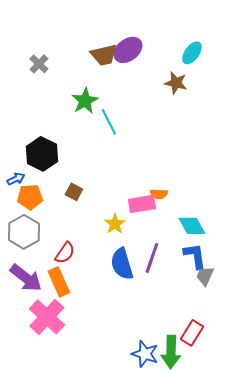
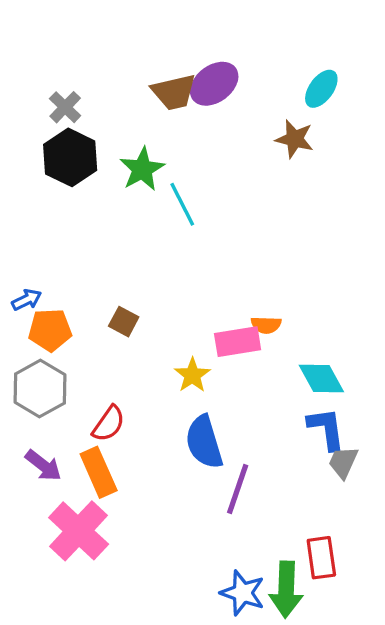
black hexagon: (42, 154) -> (70, 157), moved
purple line: (152, 258) -> (238, 489), moved
purple arrow: (26, 278) -> (43, 466), size x0.7
red rectangle: (192, 333) -> (321, 558), turned -40

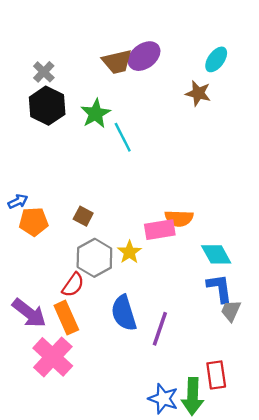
orange semicircle: (266, 325) -> (179, 218), size x1.4
gray hexagon: (40, 389) -> (94, 258), moved
blue semicircle: (204, 442) -> (124, 313), moved
purple arrow: (43, 466) -> (29, 313), size x1.4

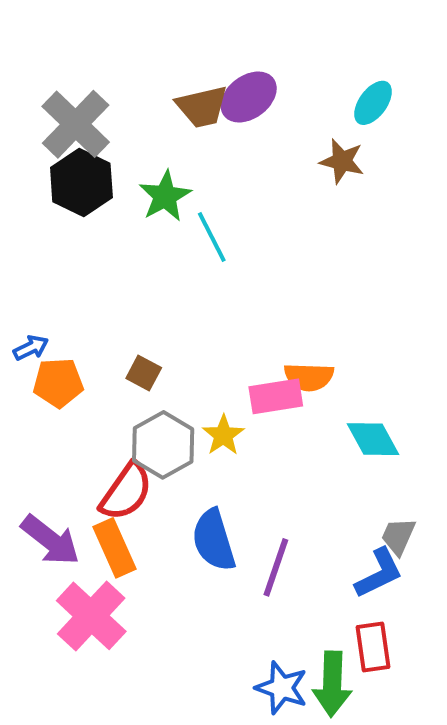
gray cross: (44, 72) -> (76, 124), size x1.8
red semicircle: (73, 285) -> (126, 492), size x1.4
blue L-shape: (220, 288) -> (379, 573), moved, turned 72

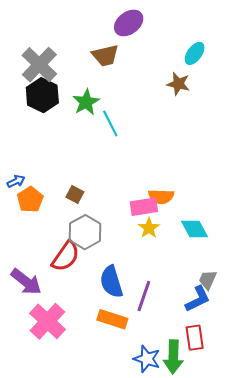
purple ellipse: (249, 97) -> (129, 23), moved
orange pentagon: (58, 383) -> (30, 200), turned -30
yellow star: (223, 435) -> (149, 228), moved
orange rectangle: (115, 548) -> (112, 319), moved, turned -48

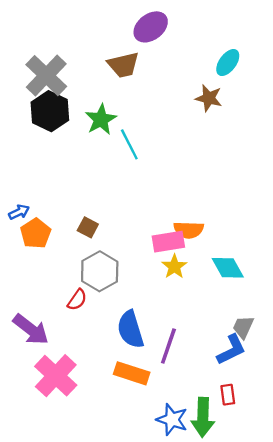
red semicircle: (66, 256) -> (77, 300), size x0.6
red rectangle: (195, 338) -> (228, 395), size x0.7

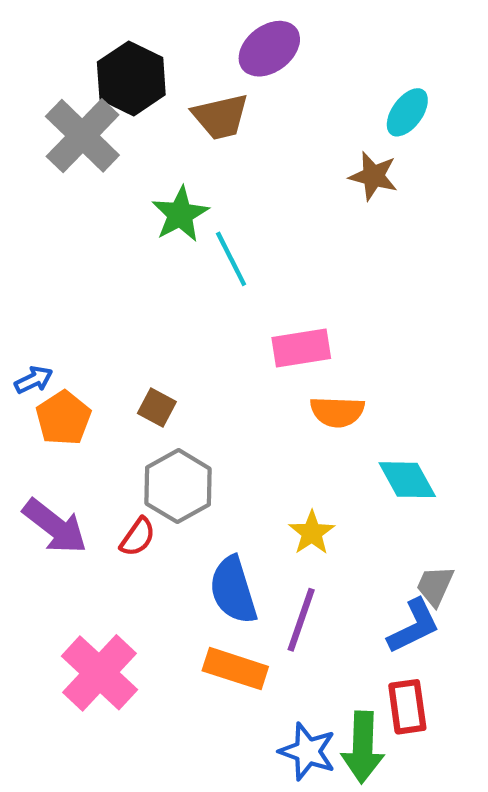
black hexagon: (50, 111) -> (131, 78), moved
pink rectangle: (168, 242) -> (301, 348), moved
yellow star: (174, 267) -> (312, 533), moved
purple arrow: (31, 329) -> (55, 526), moved
red rectangle: (228, 395) -> (407, 707), size x1.4

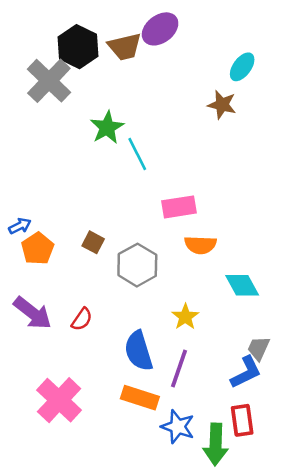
brown trapezoid: (220, 117) -> (125, 47), moved
gray hexagon: (178, 486) -> (137, 265), moved
blue star: (308, 751) -> (178, 427), moved

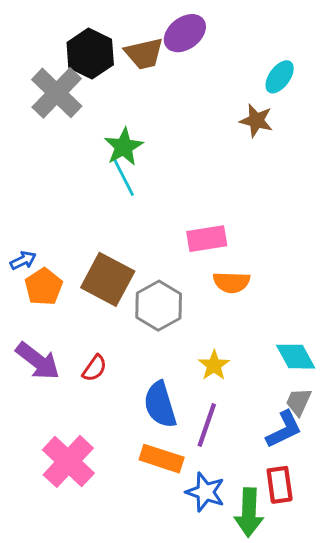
cyan line: (137, 154) -> (124, 177), moved
brown square: (93, 242) -> (108, 279), size x2.0
cyan diamond: (242, 285) -> (296, 357), moved

